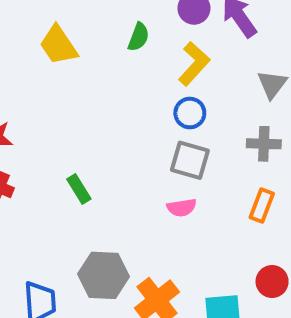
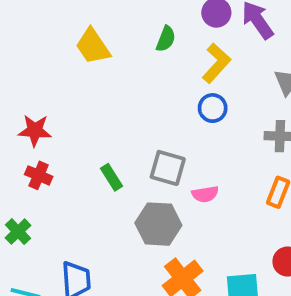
gray square: (190, 160) -> (168, 168), moved
gray hexagon: (104, 275) -> (158, 224), moved

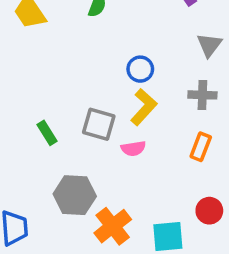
yellow L-shape: (216, 63) -> (144, 107), moved
gray hexagon: (158, 224) -> (75, 195), moved

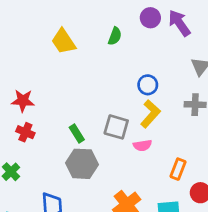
orange rectangle: (201, 147) -> (178, 169), moved
gray hexagon: (75, 195) -> (82, 164), moved

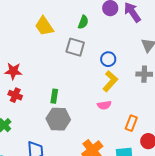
gray square: (116, 127) -> (75, 47), moved
green rectangle: (77, 134) -> (54, 96), turned 40

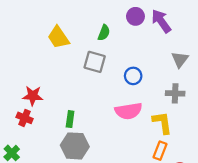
red star: (13, 71) -> (33, 96), moved
yellow L-shape: (110, 81) -> (162, 123), moved, turned -50
pink semicircle: (104, 105) -> (128, 111), moved, size x1.6

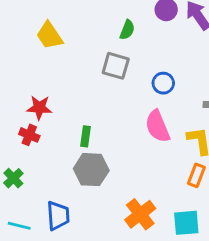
yellow trapezoid: (58, 37) -> (49, 36), moved
pink semicircle: (128, 111) -> (158, 126), turned 76

